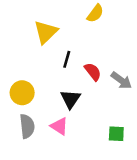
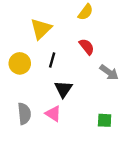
black line: (67, 59) -> (52, 60), moved
red semicircle: (93, 72) -> (87, 47), moved
yellow circle: (22, 93) -> (20, 63), moved

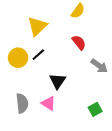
black line: (52, 60) -> (38, 55), moved, turned 32
green square: (105, 120) -> (95, 109), turned -32

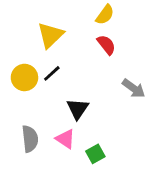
red semicircle: (79, 42) -> (106, 45), moved
green square: (95, 109) -> (95, 154), moved

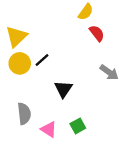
yellow triangle: (50, 35) -> (16, 37), moved
red semicircle: (106, 45) -> (97, 33), moved
pink triangle: (65, 139) -> (49, 129), moved

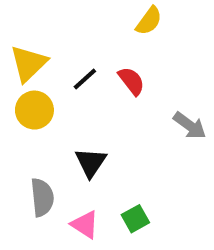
red semicircle: (97, 33) -> (131, 81), moved
black line: (42, 60) -> (85, 79), moved
black triangle: (63, 89) -> (91, 162), moved

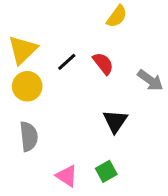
gray arrow: (190, 126) -> (150, 80), moved
black triangle: (91, 162) -> (115, 121), moved
gray semicircle: (42, 197) -> (29, 136), moved

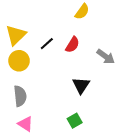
red semicircle: (103, 63) -> (72, 45), turned 70
pink triangle: (67, 176) -> (25, 124), moved

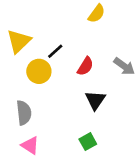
red semicircle: (72, 45) -> (85, 66), moved
yellow circle: (19, 61) -> (39, 71), moved

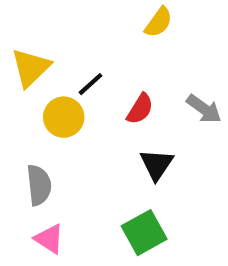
green square: (88, 142) -> (144, 233), size x1.5

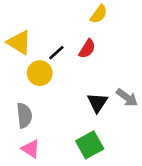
yellow triangle: (31, 68) -> (19, 42), turned -44
red semicircle: (140, 109) -> (87, 49), moved
gray arrow: (204, 109) -> (127, 97), moved

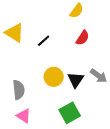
red semicircle: (87, 49) -> (83, 38), moved
yellow circle: (40, 73) -> (54, 77), moved

